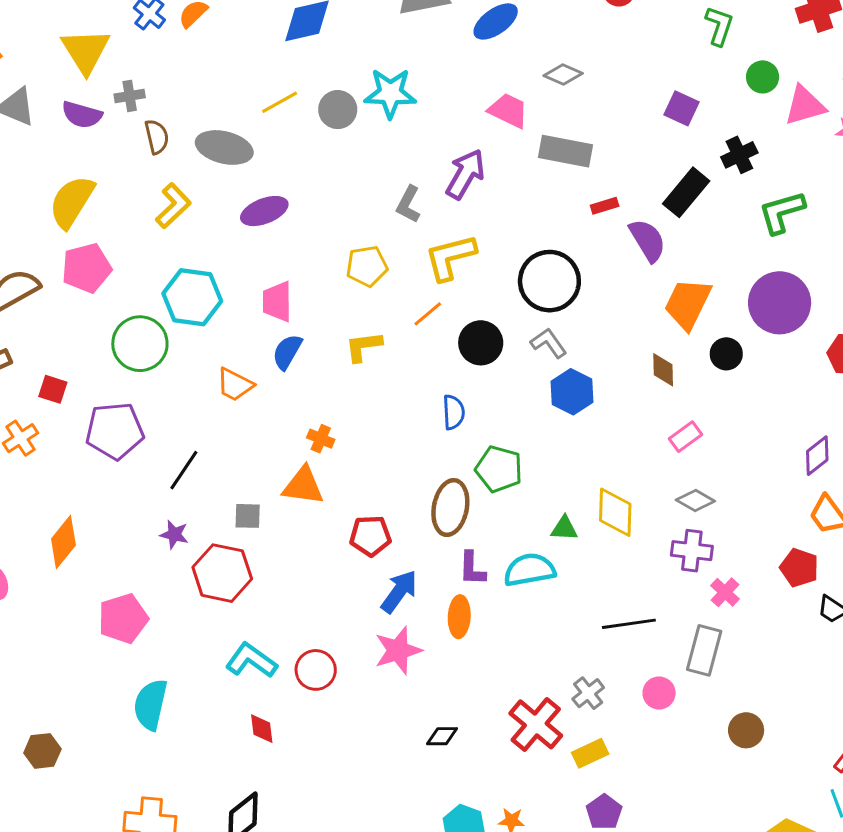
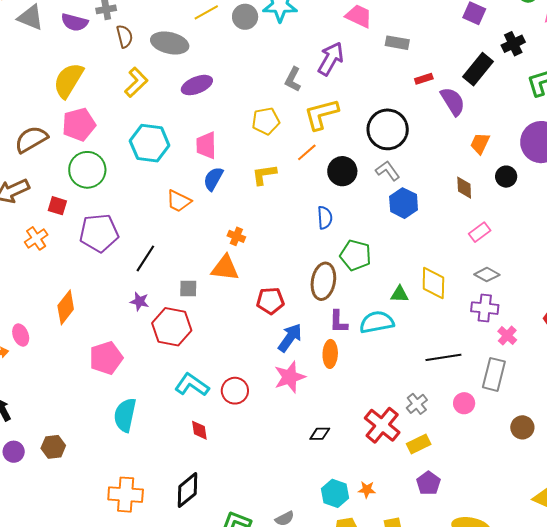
gray rectangle: (565, 151) -> (397, 43), size x0.7
orange trapezoid: (688, 304) -> (480, 143), size x0.6
green circle: (140, 344) -> (87, 170), moved

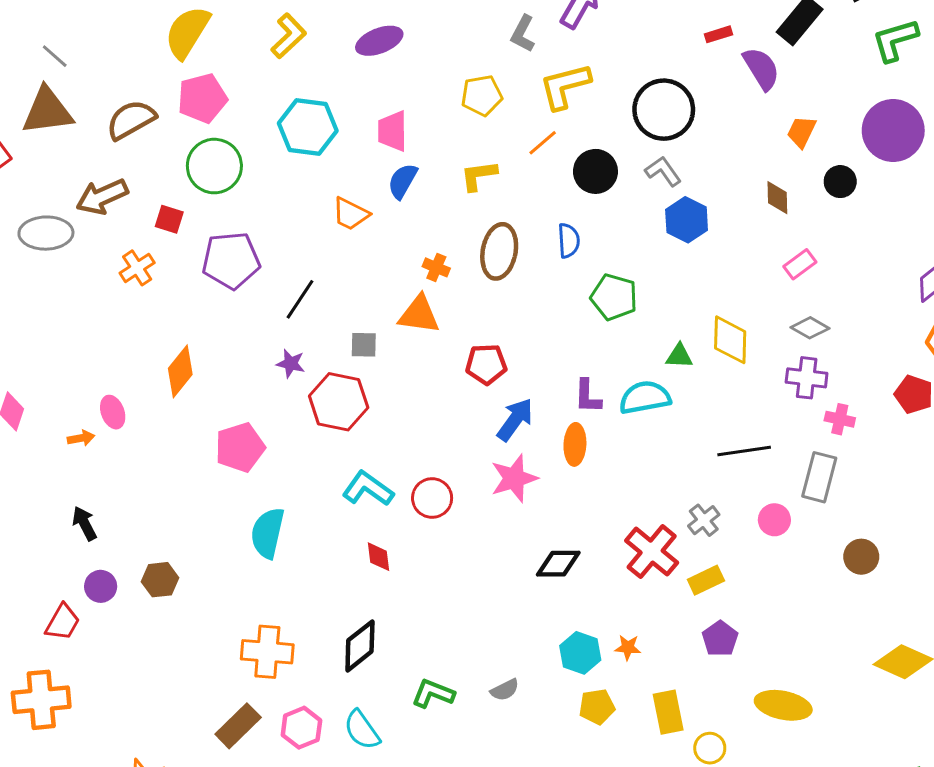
brown ellipse: (323, 281) -> (499, 251), moved
pink cross: (507, 336) -> (840, 419), turned -30
black diamond: (320, 434) -> (558, 564), size x1.4

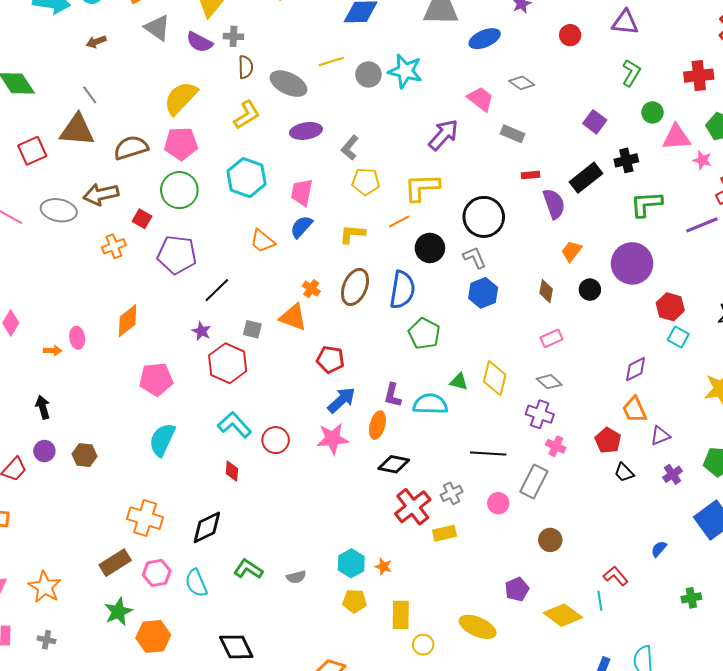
gray L-shape: (523, 34) -> (350, 148), moved
blue semicircle: (569, 241) -> (402, 290), size x1.6
black diamond: (558, 564) -> (394, 464), moved
purple pentagon: (720, 639) -> (517, 589), moved

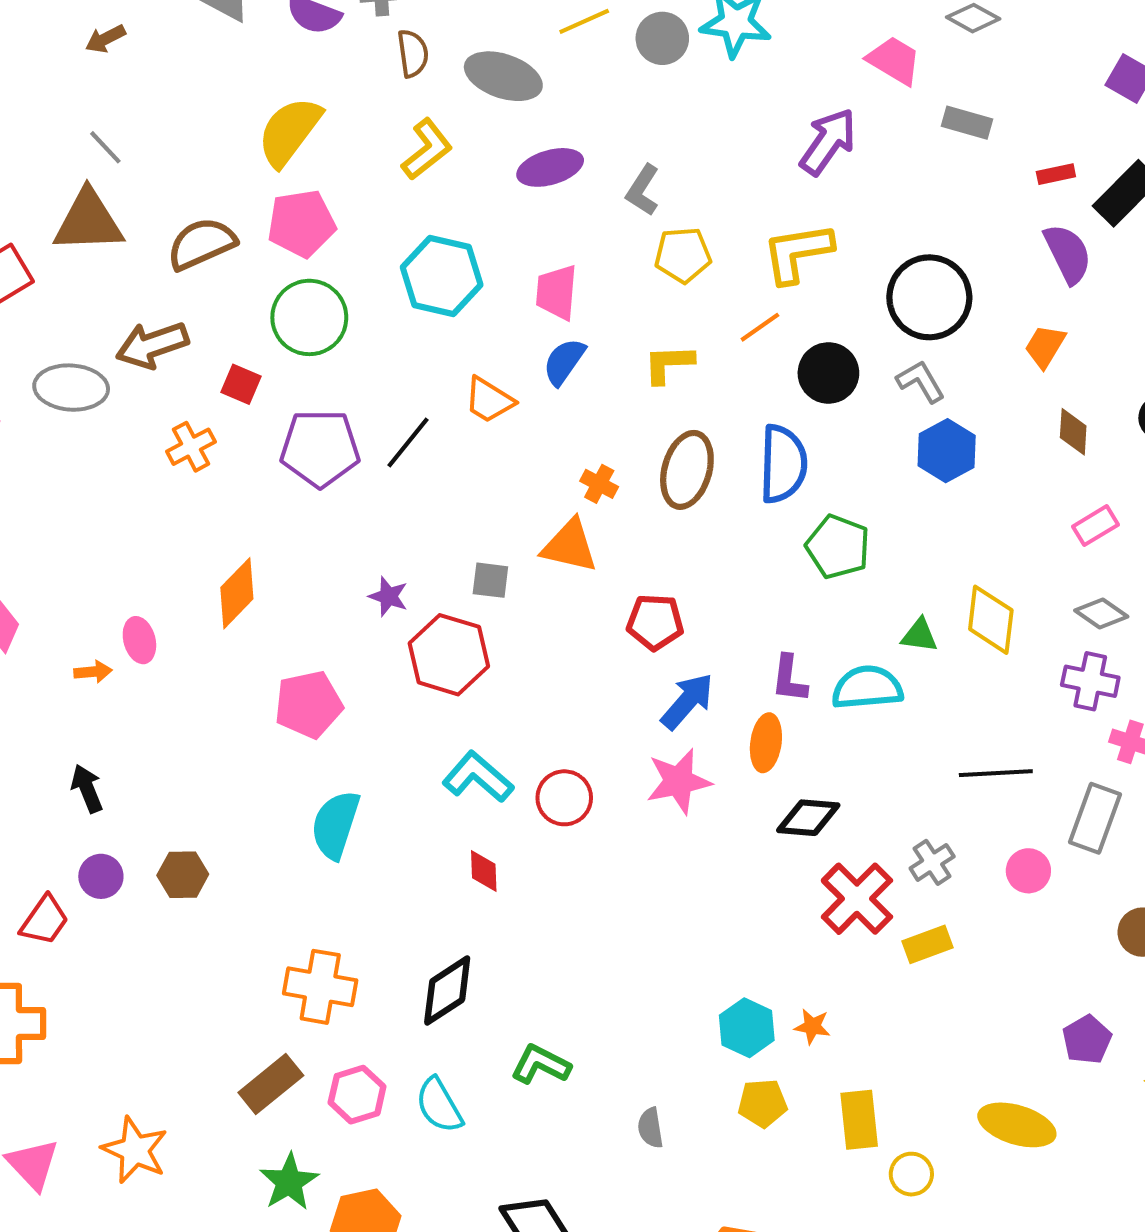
red rectangle: (531, 175) -> (1056, 174), moved
orange trapezoid: (571, 251) -> (1045, 346), moved
black line: (217, 290) -> (408, 442), moved
gray semicircle: (296, 577) -> (650, 1128), moved, turned 102

